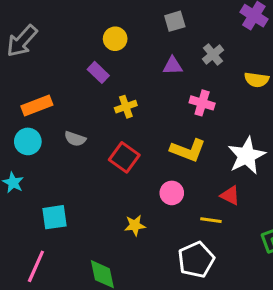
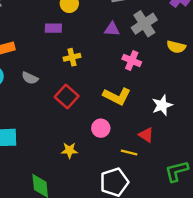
gray cross: (213, 54) -> (144, 24), size x1.5
purple rectangle: (98, 72) -> (53, 28), turned -49
white star: (247, 156) -> (162, 105), size x0.7

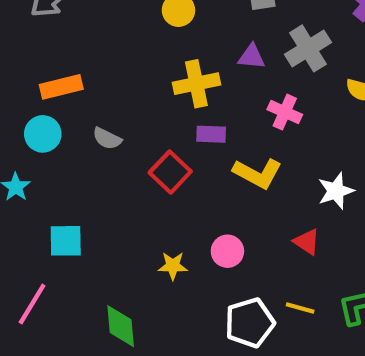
purple rectangle: (53, 28) -> (211, 134), moved
yellow cross: (72, 57) -> (196, 84), moved, size x1.5
pink circle: (101, 128) -> (227, 251), moved
yellow line: (129, 152) -> (300, 308), moved

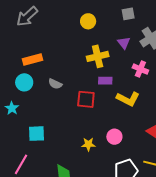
purple triangle: (252, 57) -> (124, 43), turned 48
red square: (170, 172) -> (86, 99), turned -36

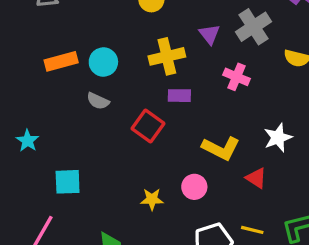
cyan circle: (24, 82) -> (103, 62), moved
red square: (86, 99) -> (148, 126), turned 30
yellow L-shape: (128, 99) -> (221, 148), moved

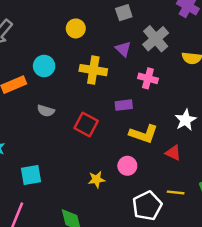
yellow cross: (167, 56) -> (93, 70), turned 30
cyan circle: (103, 62) -> (44, 66), moved
purple rectangle: (179, 96) -> (124, 105), moved

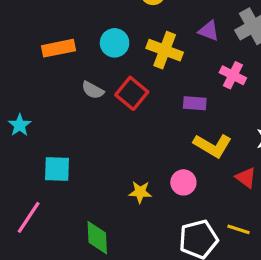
purple triangle: (123, 49) -> (209, 31), turned -35
cyan circle: (44, 66) -> (115, 43), moved
red square: (86, 125) -> (132, 93), moved

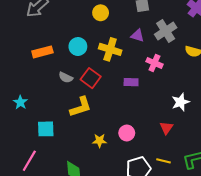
yellow L-shape: (213, 146) -> (81, 107), moved, turned -45
red triangle: (246, 178) -> (166, 128), turned 32

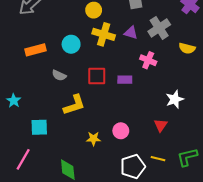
yellow cross: (110, 49) -> (104, 34), moved
red square: (91, 78) -> (97, 76), moved, turned -36

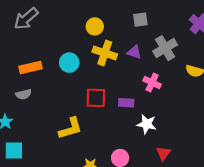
gray semicircle: (59, 75) -> (23, 94), moved, turned -40
white star: (175, 99) -> (147, 124), moved, turned 30
cyan square: (39, 127) -> (14, 151), moved

